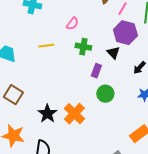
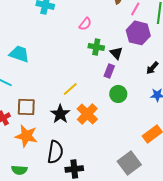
yellow line: (46, 46) -> (70, 89), moved, turned -35
black triangle: (113, 53) -> (116, 53), moved
brown square: (13, 95) -> (26, 107), moved, turned -30

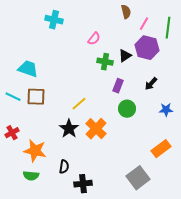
black triangle: (116, 53) -> (125, 56), moved, turned 40
black arrow: (152, 68) -> (151, 84), moved
brown square: (26, 107) -> (36, 97), moved
black semicircle: (55, 152) -> (64, 167), size x0.6
green semicircle: (19, 170) -> (31, 176), moved

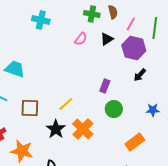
black triangle: (125, 56) -> (107, 39), moved
green cross: (105, 62) -> (92, 14), moved
black arrow: (151, 84) -> (140, 75), moved
brown square: (36, 97) -> (30, 108), moved
orange rectangle: (161, 149) -> (135, 142), moved

